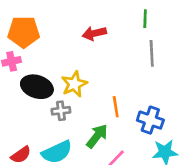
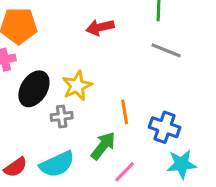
gray line: (152, 53) -> (166, 50), turned -65
black ellipse: (37, 87) -> (34, 89), turned -76

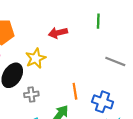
gray line: (166, 50) -> (115, 61), moved
yellow star: (77, 86) -> (36, 58), moved

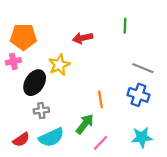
gray cross: (31, 94) -> (41, 111), moved
blue cross: (103, 102) -> (138, 95), moved

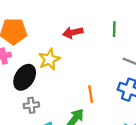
green line: (125, 26) -> (114, 29), moved

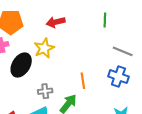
red arrow: (73, 32) -> (56, 22), moved
gray cross: (31, 105) -> (45, 91), moved

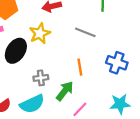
gray line: (123, 51) -> (85, 32), moved

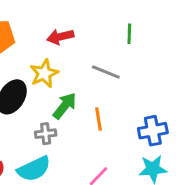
blue cross: (117, 63) -> (153, 131), moved, turned -30
green arrow: (65, 91) -> (65, 106), moved

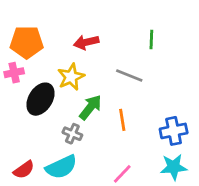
gray cross: (46, 134) -> (72, 134), turned 30

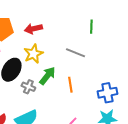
red arrow: (86, 42) -> (33, 29), moved
gray cross: (72, 134) -> (28, 87), moved

